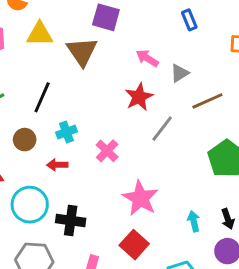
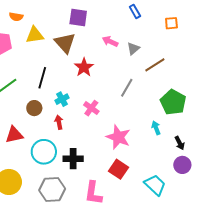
red star: (139, 97) -> (84, 67), moved
red arrow: (57, 165) -> (59, 122), turned 88
cyan arrow: (194, 221) -> (156, 128), moved

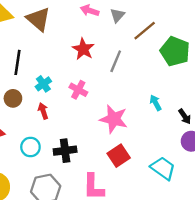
red star: (84, 67) -> (83, 49), moved
green pentagon: (173, 102) -> (175, 51), moved
cyan circle: (44, 152) -> (30, 147), size x0.7
red square: (118, 169) -> (119, 156), turned 30

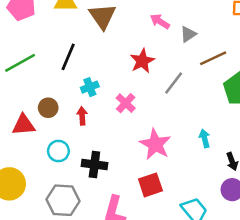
brown circle: (13, 98) -> (48, 108), moved

